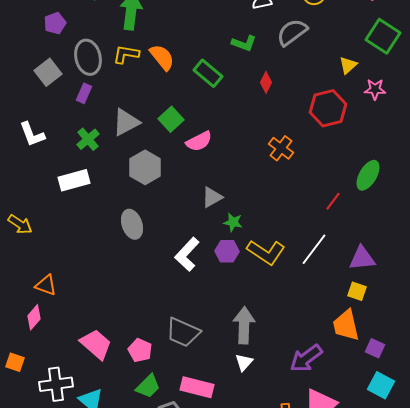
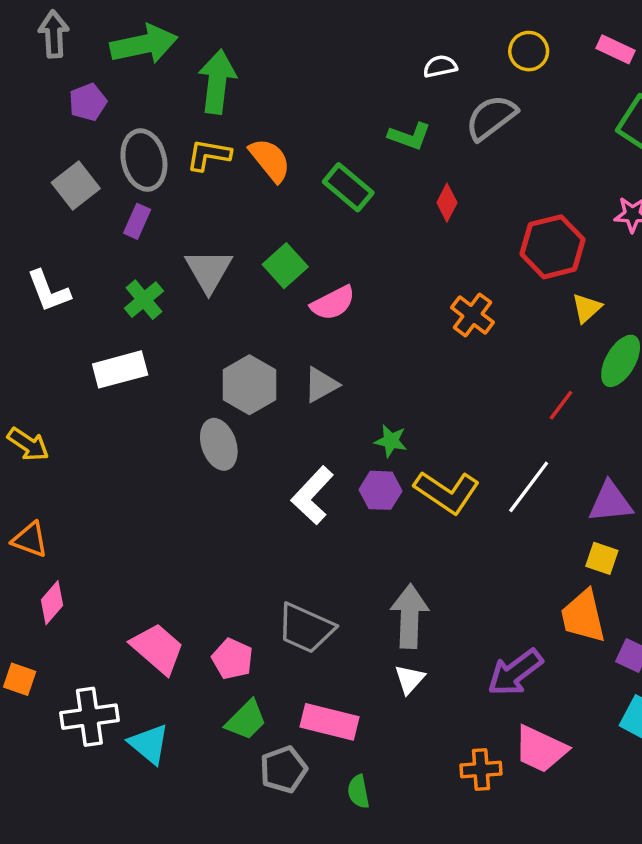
yellow triangle: (348, 65) -> (587, 308), moved
gray triangle: (126, 122) -> (209, 271), turned -32
gray hexagon: (145, 167) -> (249, 385), moved
gray triangle: (212, 197) -> (321, 385), moved
orange triangle: (46, 285) -> (30, 540), moved

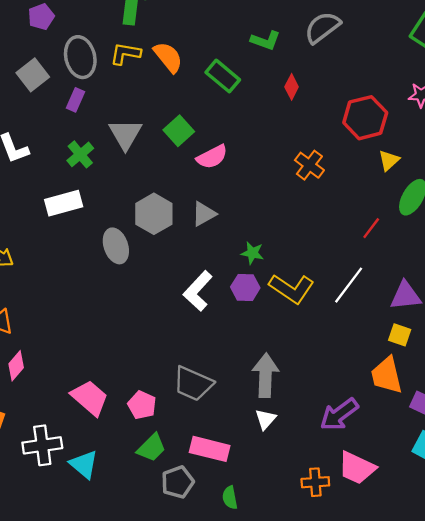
gray ellipse: (219, 444) -> (116, 246), moved

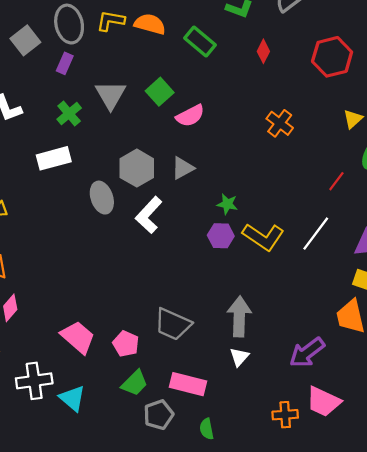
orange semicircle: (168, 57) -> (150, 24), turned -36
red hexagon: (365, 118) -> (332, 57), moved
white L-shape: (198, 291) -> (149, 215), moved

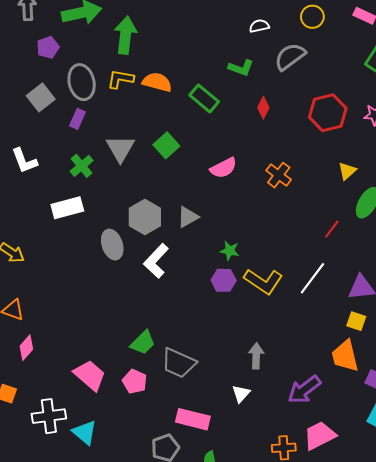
pink semicircle: (190, 116) -> (224, 168), moved
gray arrow: (239, 316) -> (256, 356), moved, size x0.7
green trapezoid: (135, 383) -> (143, 343), moved
pink trapezoid: (323, 402) -> (320, 436), turned 128

